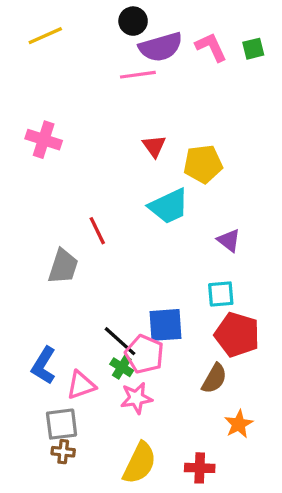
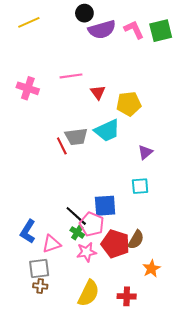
green square: (253, 49) -> (161, 31), size x1.6
pink line: (138, 75) -> (71, 76), moved
purple triangle: (229, 240) -> (145, 152), turned 42
gray trapezoid: (63, 266) -> (76, 137), moved, turned 65
red pentagon: (237, 335) -> (115, 244), moved

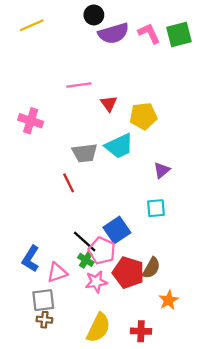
pink cross: (28, 88) -> (31, 121), moved
red line: (62, 146) -> (69, 183), moved
blue square: (105, 206) -> (117, 230), turned -30

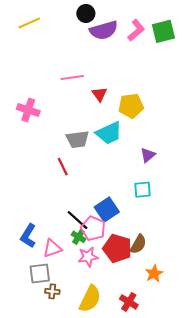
pink L-shape: (149, 33) -> (136, 30), turned 75
brown cross: (44, 320) -> (52, 291), moved
red cross: (141, 331) -> (129, 302), turned 30

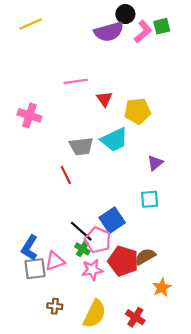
black circle: (86, 13) -> (125, 14), moved
green square: (163, 31) -> (162, 26), moved, size x0.7
brown semicircle: (138, 244) -> (145, 257), turned -150
gray square: (40, 274) -> (35, 269), moved

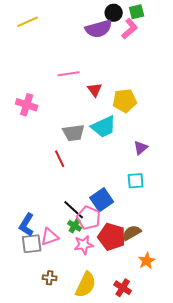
green square: (162, 26) -> (137, 12), moved

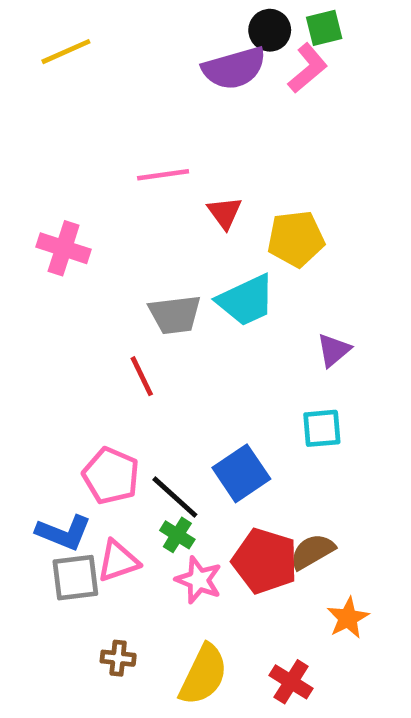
pink pentagon: (89, 218) -> (111, 476), moved
blue L-shape: (27, 225) -> (64, 533), turned -100
pink star: (84, 245) -> (199, 580), turned 30

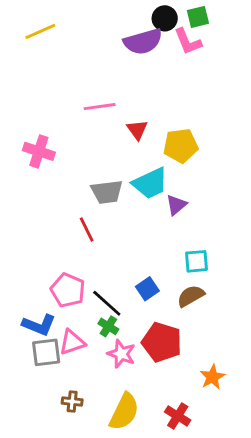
pink L-shape: (308, 68) -> (188, 42), turned 108
purple triangle: (334, 350) -> (176, 205), moved
blue square: (241, 473) -> (147, 289), size x0.7
brown semicircle: (312, 552) -> (191, 296), moved

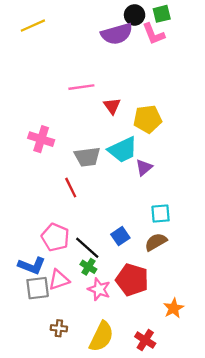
pink cross: (39, 151) -> (41, 139), moved

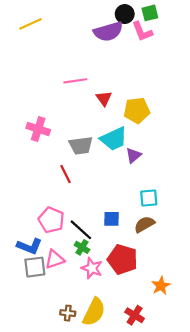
blue square: (120, 236) -> (112, 219), turned 35
brown cross: (59, 328) -> (68, 313), moved

